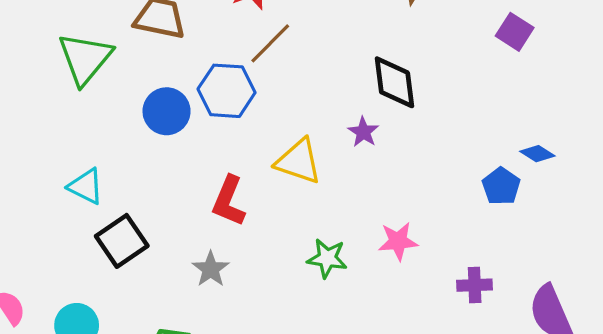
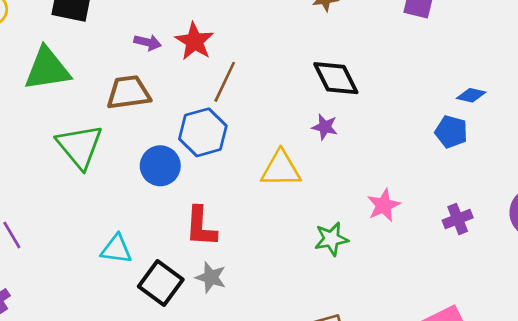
red L-shape: (229, 201) -> (201, 227), moved
gray star: (211, 269) -> (211, 277), moved

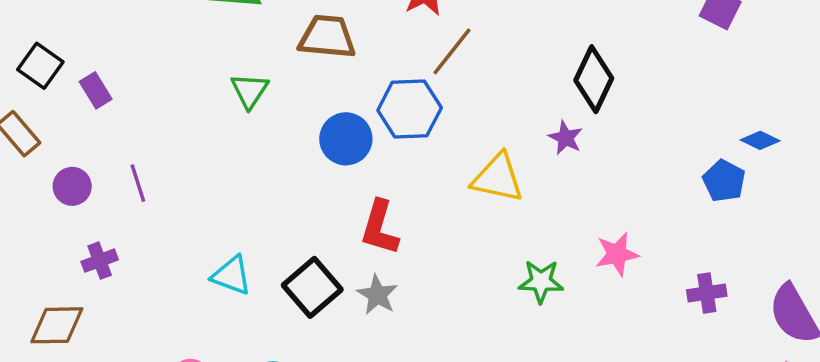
black diamond: (336, 78) -> (594, 79), turned 39
green triangle: (80, 146) -> (250, 91), size x0.6
cyan triangle: (116, 249) -> (232, 275), moved

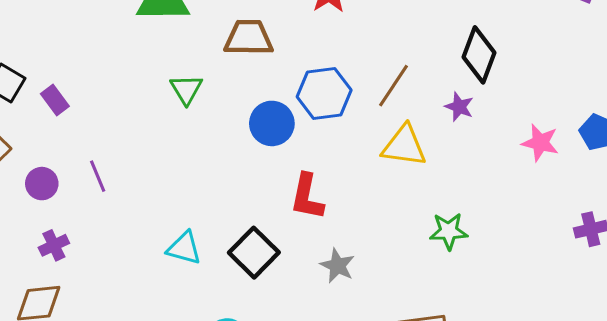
brown line: (452, 51) -> (394, 86), moved
pink star: (617, 254) -> (540, 143), moved, turned 30
purple cross: (100, 261) -> (54, 245), moved
gray star: (377, 295) -> (337, 266), moved

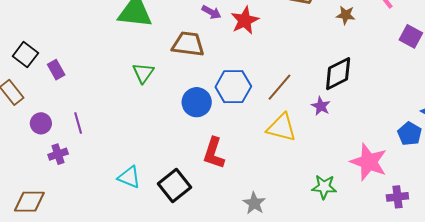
black diamond: (479, 55) -> (338, 74), turned 36
pink star: (540, 143) -> (369, 162), moved, size x1.5
green star: (449, 231) -> (324, 187), moved
purple cross: (54, 245) -> (58, 154), moved
gray star: (337, 266) -> (254, 203), moved

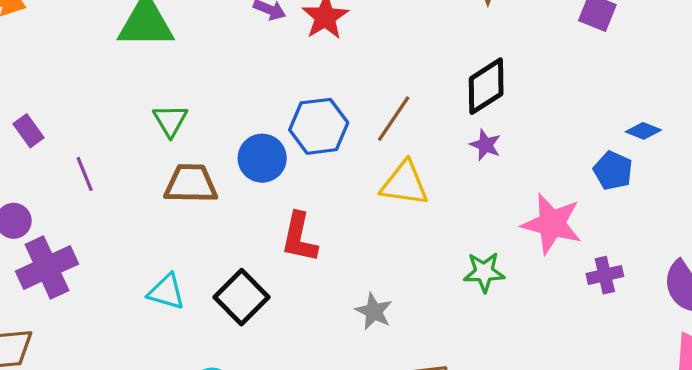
brown trapezoid: (188, 44) -> (191, 184), moved
purple star: (321, 106) -> (485, 145), moved
purple line: (78, 123) -> (85, 174), moved
purple cross: (58, 154) -> (47, 268), size x1.8

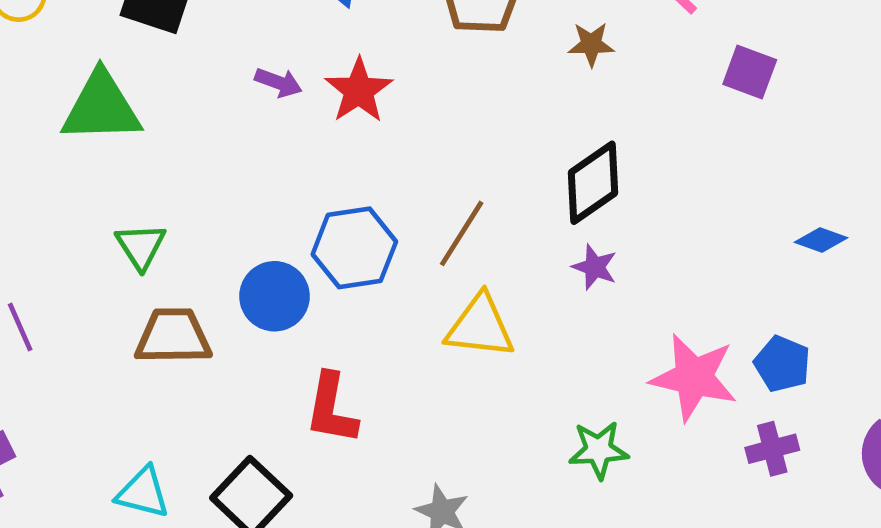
blue pentagon: (613, 171) -> (782, 364), moved

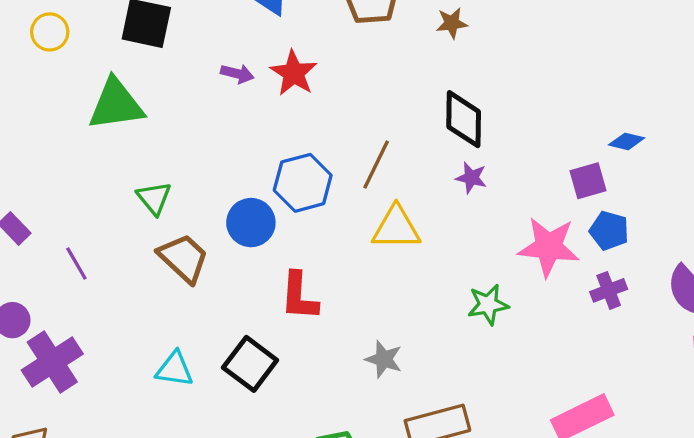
purple square: (750, 72) -> (588, 181), moved, turned -30
black diamond: (593, 183) -> (464, 119), turned -48
brown trapezoid: (173, 336) -> (184, 258), turned 50

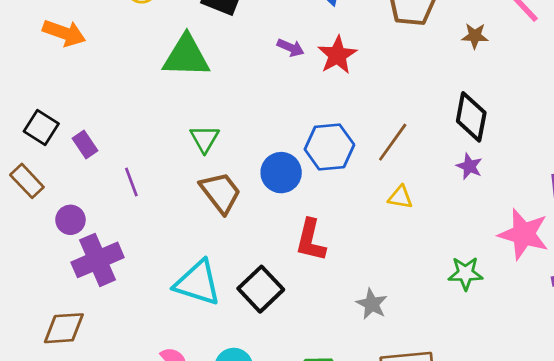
yellow triangle: (396, 228) -> (400, 197), size x0.6
cyan triangle: (175, 369) -> (198, 283), size x1.5

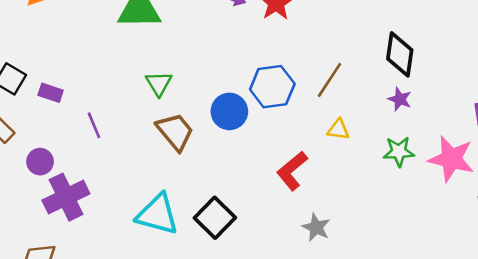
purple rectangle: (85, 144) -> (51, 93), turned -35
red L-shape: (311, 240) -> (292, 171), moved, turned 39
green star: (465, 273) -> (399, 152), moved

